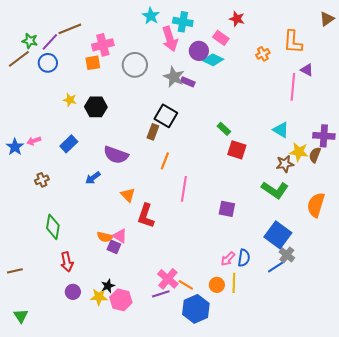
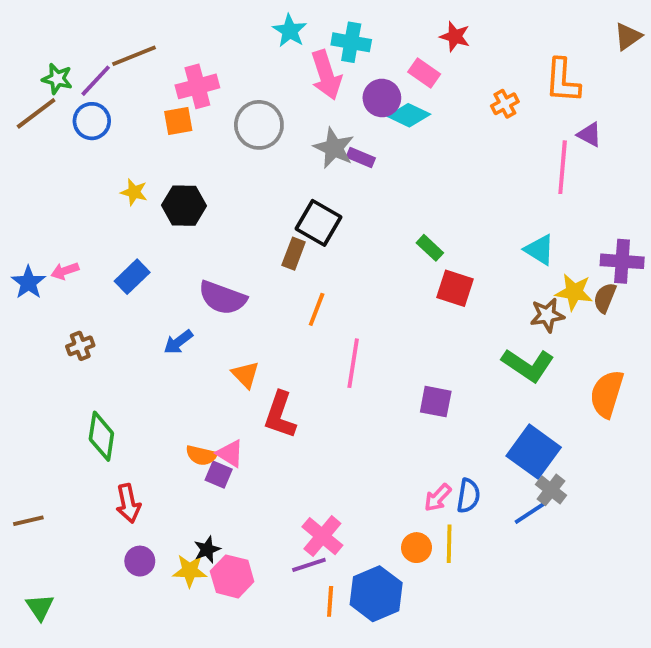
orange line: (186, 285) -> (330, 601), moved, turned 63

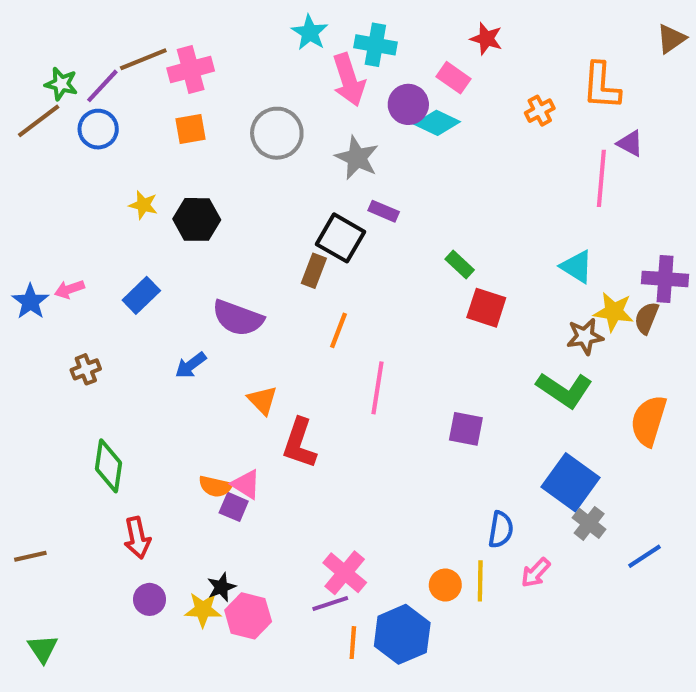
pink cross: (197, 86) -> (191, 69), moved
purple rectangle: (361, 158) -> (384, 211), moved
pink arrow: (438, 498) -> (536, 573), moved
blue line: (530, 513) -> (645, 556), moved

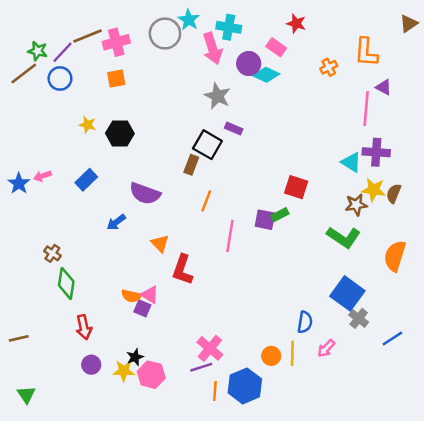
gray circle: (277, 133) -> (165, 34), moved
green rectangle: (460, 265) -> (280, 215), moved, turned -70
purple cross: (665, 279) -> (376, 152), moved
brown cross: (86, 369) -> (52, 253), moved, turned -35
purple square: (466, 429) -> (265, 220), moved

